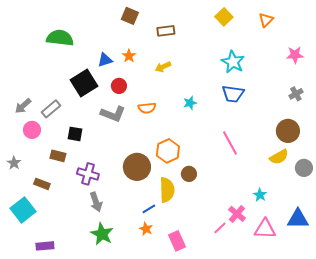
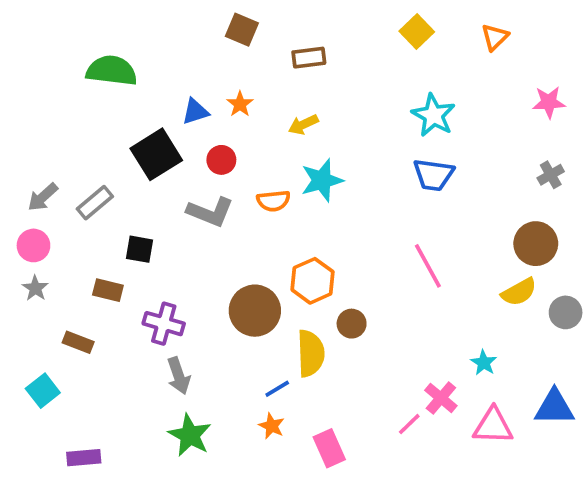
cyan star: (190, 103) -> (322, 180), moved, size x1.6
pink circle: (32, 130) -> (33, 245), moved
gray star: (14, 163) -> (35, 288), moved
cyan square: (23, 210) -> (43, 391), size x0.7

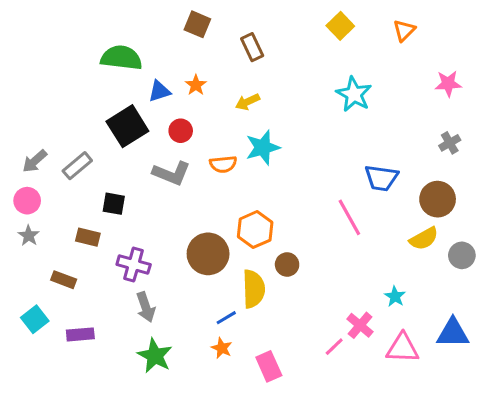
brown rectangle: (309, 58) -> (252, 47), turned 72
green semicircle: (112, 71) -> (121, 58), moved
blue trapezoid: (433, 175) -> (381, 178), moved
purple rectangle: (84, 458) -> (80, 334), moved

